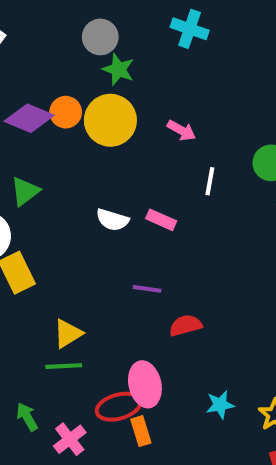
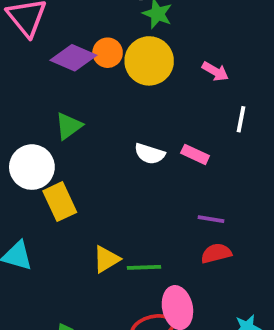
purple line: (147, 289) -> (211, 219), moved
green line: (64, 366) -> (144, 267), moved

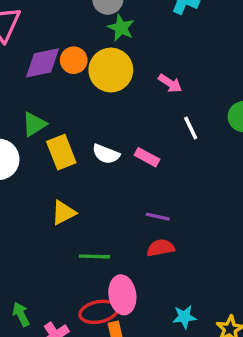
purple diamond: (73, 58) -> (43, 63), turned -39
white line: (241, 119) -> (191, 128), turned -40
yellow rectangle: (60, 202) -> (61, 152), moved
yellow triangle: (106, 259) -> (63, 213), moved

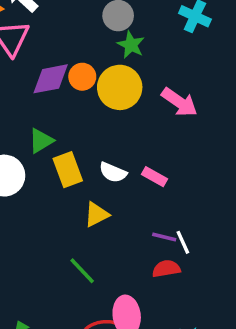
pink arrow: (170, 83) -> (179, 102), size x1.5
white line: (191, 128) -> (183, 242), moved
yellow triangle: (63, 213) -> (97, 214), moved
green line: (94, 256) -> (82, 271), moved, turned 44

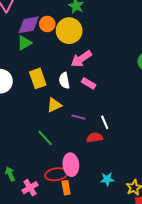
pink arrow: (179, 102) -> (81, 59), moved, turned 110
green triangle: (41, 141) -> (24, 43), moved
white semicircle: (113, 172) -> (64, 81), turned 56
purple line: (164, 237) -> (78, 117), moved

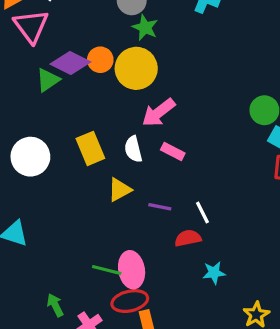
purple diamond: (29, 25) -> (70, 63), turned 40
green triangle: (24, 43) -> (48, 80), moved
green line: (45, 138) -> (107, 270), moved, turned -30
pink ellipse: (71, 165) -> (132, 270), moved
cyan star: (107, 179) -> (214, 273), moved

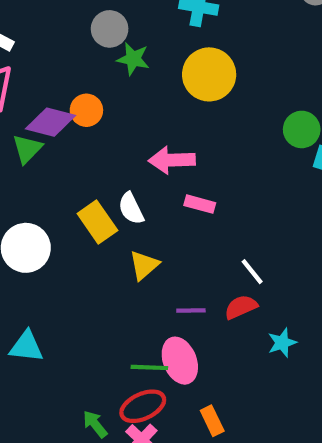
yellow circle: (136, 68) -> (209, 74), moved
pink arrow: (158, 113) -> (172, 160), turned 48
white semicircle: (133, 149) -> (131, 208), moved
purple line: (160, 207) -> (191, 311), moved
red ellipse: (130, 301) -> (143, 406), moved

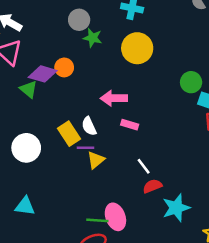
green triangle: (27, 149) -> (29, 89), turned -36
white line: (252, 272) -> (144, 166), moved
purple line: (191, 311) -> (86, 148), moved
cyan star: (282, 343) -> (176, 208), size x1.6

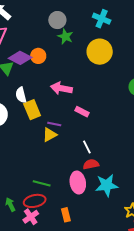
pink arrow: (114, 98) -> (61, 88), moved
white semicircle: (89, 126) -> (21, 95), moved
purple line: (86, 148) -> (54, 124), moved
pink ellipse: (115, 217) -> (78, 182), moved

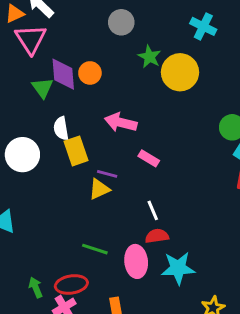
cyan cross: (102, 19) -> (203, 26), moved
green star: (65, 37) -> (149, 57), moved
purple diamond: (20, 58) -> (63, 74), turned 55
green line: (42, 183) -> (95, 249), moved

